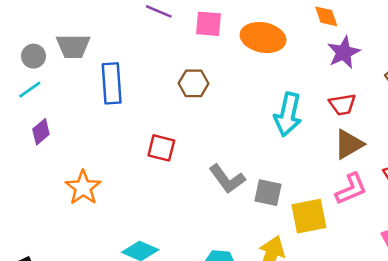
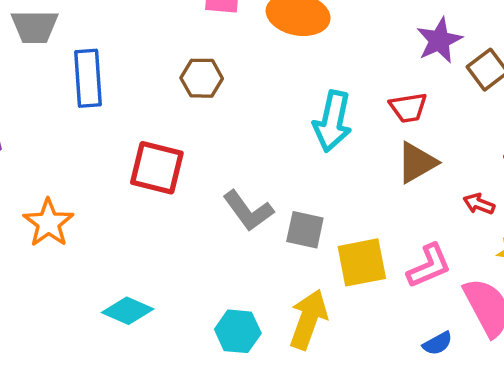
purple star: (344, 52) -> (439, 40), moved
red square: (161, 148) -> (157, 168), size x1.4
pink L-shape: (351, 189) -> (429, 266), moved

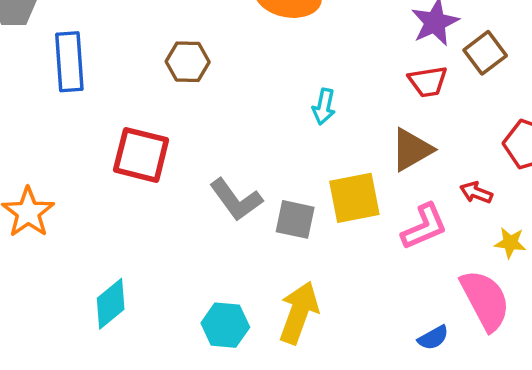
red trapezoid: (408, 107) -> (428, 81), moved
cyan arrow: (333, 121) -> (324, 107), size x0.6
yellow square: (362, 262) -> (354, 198), moved
pink L-shape: (429, 266) -> (424, 227), moved
cyan diamond: (128, 311) -> (111, 304), turned -63

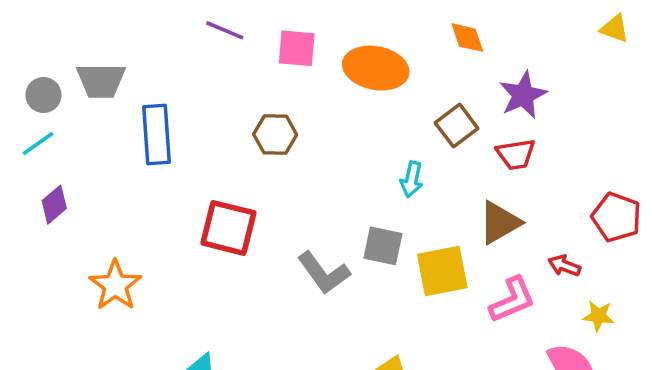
brown square: (485, 53) -> (457, 126), moved
gray square: (295, 219) -> (383, 246), moved

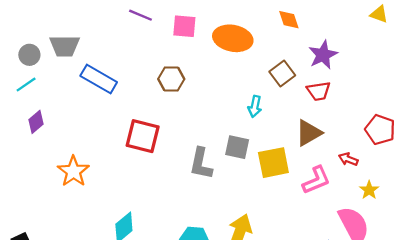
blue rectangle: (157, 135) -> (99, 79), turned -56
gray L-shape: (324, 273) -> (201, 164), turned 48
yellow star: (598, 316) -> (369, 190), turned 30

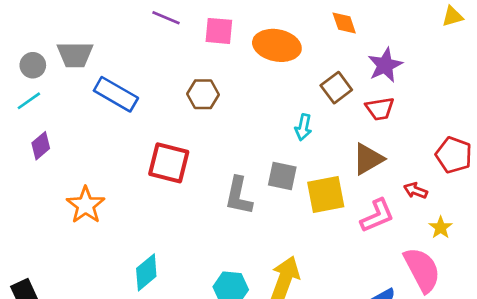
yellow triangle: (379, 14) -> (452, 16), turned -36

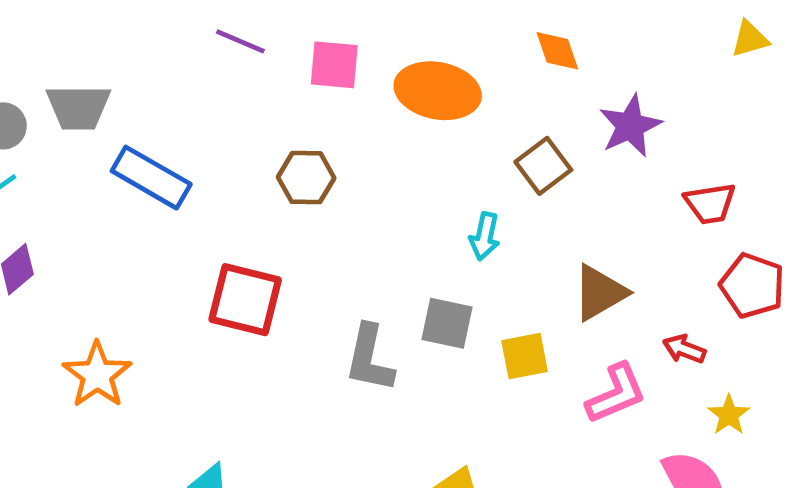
red trapezoid: (380, 109) -> (710, 203), moved
yellow square: (326, 195) -> (525, 356), size x0.7

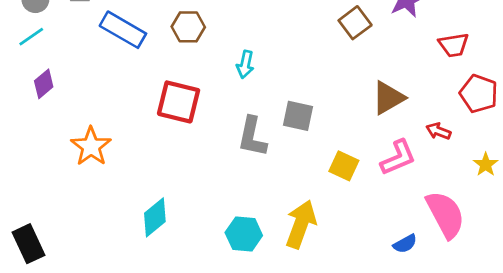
brown hexagon: (306, 178) -> (188, 27), moved
cyan arrow: (485, 236) -> (245, 64), moved
yellow square: (525, 356) -> (344, 166), moved, turned 36
yellow star: (729, 415) -> (486, 164), moved

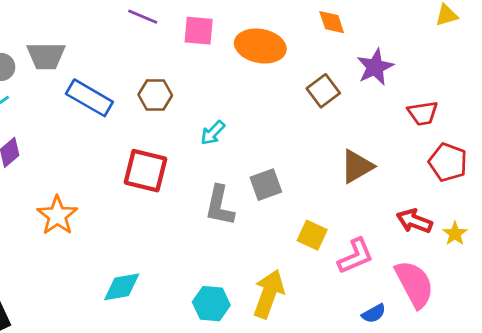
cyan arrow: (245, 64) -> (213, 133), turned 32
gray square: (298, 116) -> (266, 185), turned -32
red arrow: (438, 131) -> (414, 221), moved, size x1.4
pink L-shape: (398, 158) -> (356, 256), moved
cyan diamond: (155, 217) -> (122, 287), turned 30

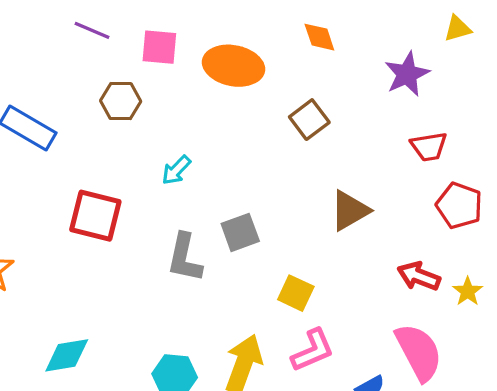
purple star: (375, 67) -> (407, 74), moved
brown hexagon: (155, 95) -> (121, 101), moved
pink L-shape: (356, 256) -> (313, 350), moved

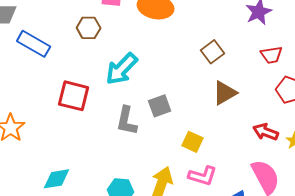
brown square: (309, 120) -> (213, 52), moved
cyan arrow: (176, 170) -> (122, 69), size x1.8
pink L-shape: (313, 350) -> (203, 176), turned 40

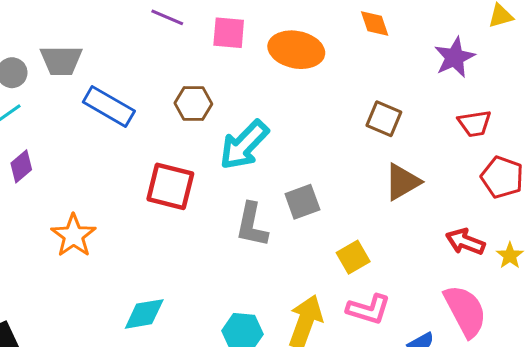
brown hexagon: (89, 28) -> (193, 103), moved
brown square: (213, 52) -> (384, 119), turned -30
yellow square: (193, 142) -> (353, 257), turned 35

